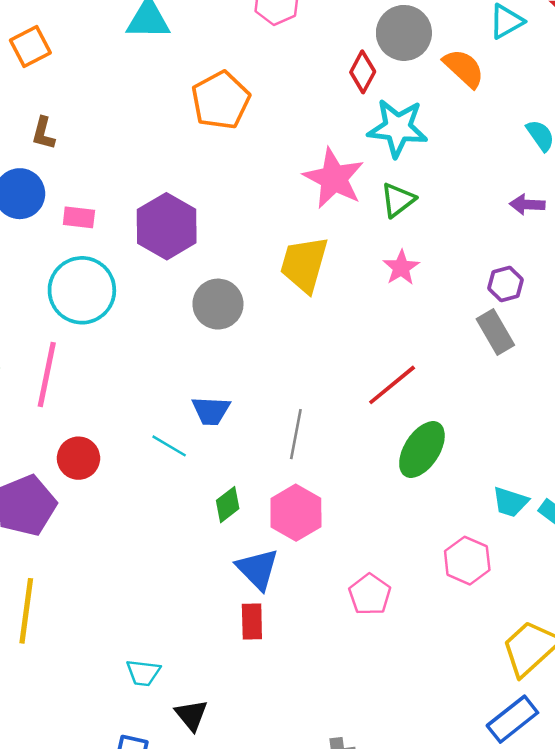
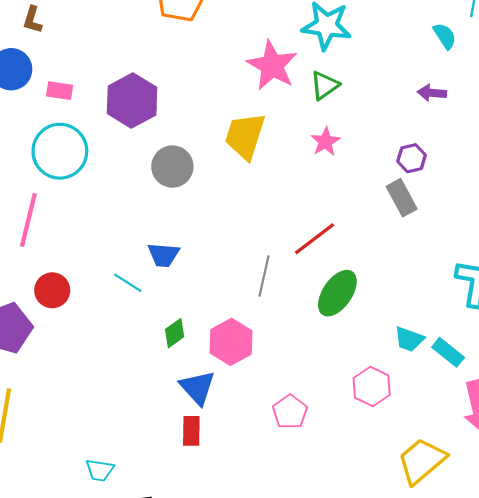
gray line: (296, 434) -> (264, 276), moved

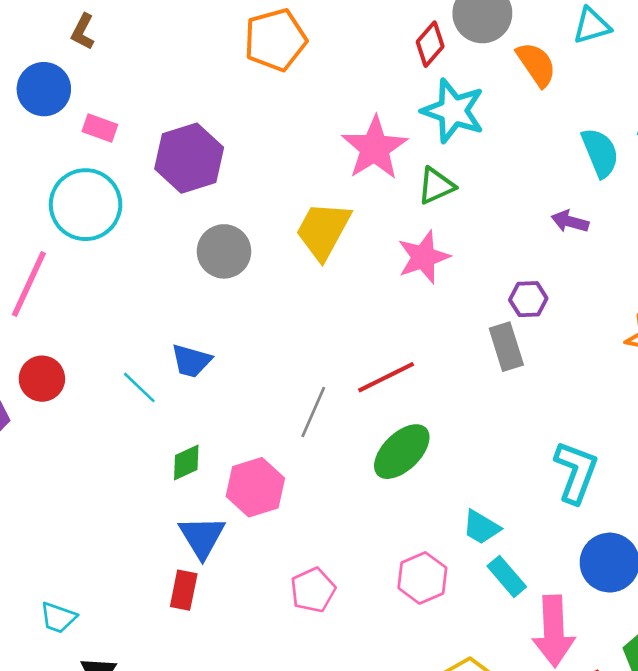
cyan semicircle: (445, 36) -> (600, 153), size x1.4
pink star: (325, 142) -> (424, 257), size x1.4
cyan rectangle: (448, 352) -> (507, 576), moved

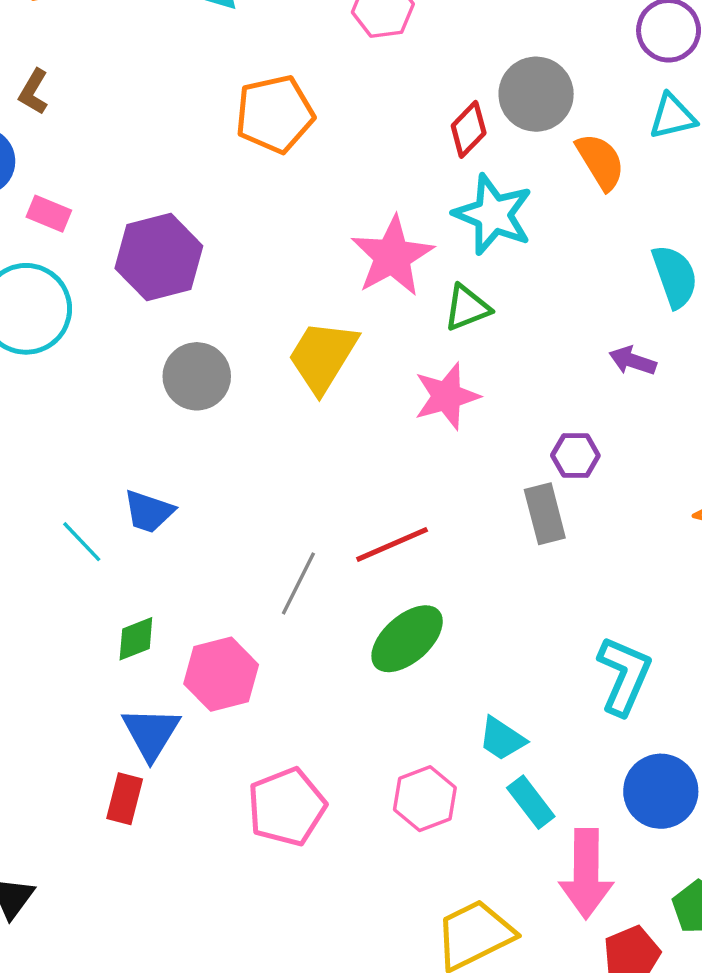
pink pentagon: (313, 590) -> (287, 807), size x1.4

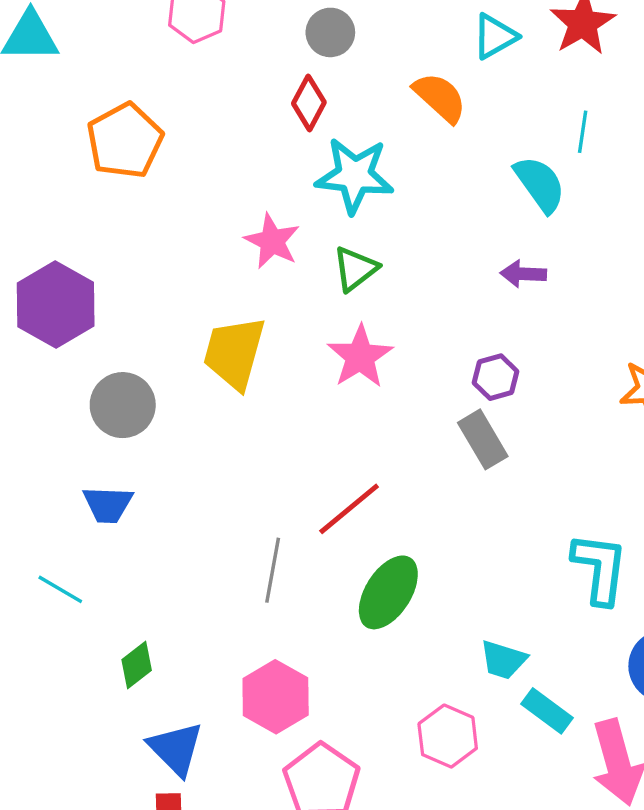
gray circle: (536, 94) -> (330, 32), moved, size x0.7
pink star: (392, 256) -> (272, 241), size x0.7
blue trapezoid: (149, 512) -> (108, 505), moved
pink hexagon: (221, 674) -> (276, 697), moved

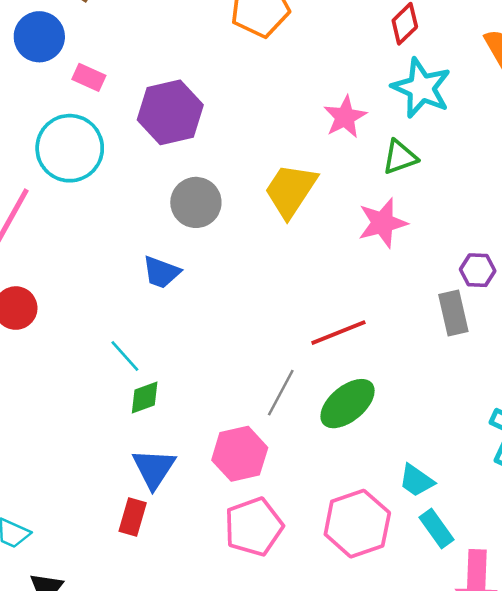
gray line: (273, 570) -> (281, 393), moved
cyan line: (60, 589) -> (125, 356), moved
pink hexagon: (448, 736) -> (357, 524), size x1.4

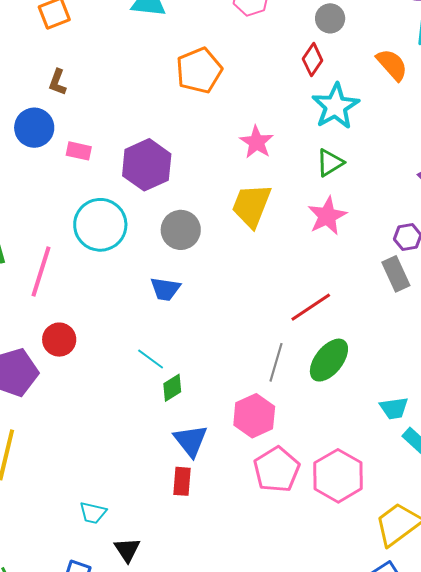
cyan star: (421, 88) -> (335, 106), turned 30
pink star: (345, 117) -> (257, 142), moved
cyan circle: (70, 148) -> (100, 225), moved
cyan trapezoid: (416, 481) -> (394, 408), turned -32
pink hexagon: (357, 524) -> (338, 476), moved

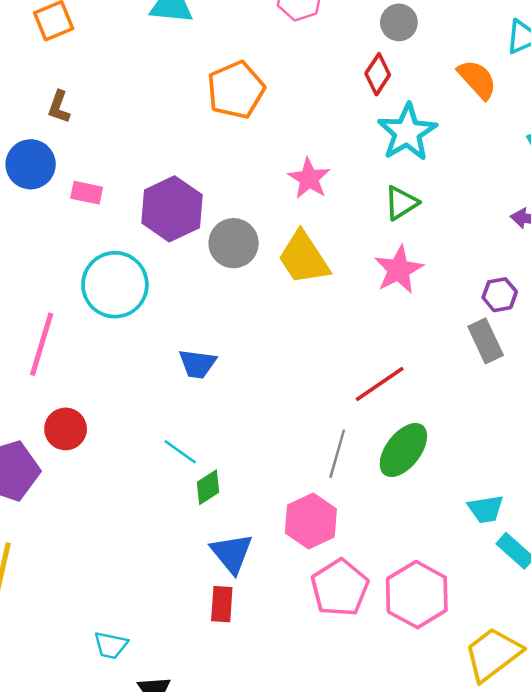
yellow trapezoid: (251, 206) -> (304, 258), turned -54
gray circle: (181, 230) -> (234, 243), moved

